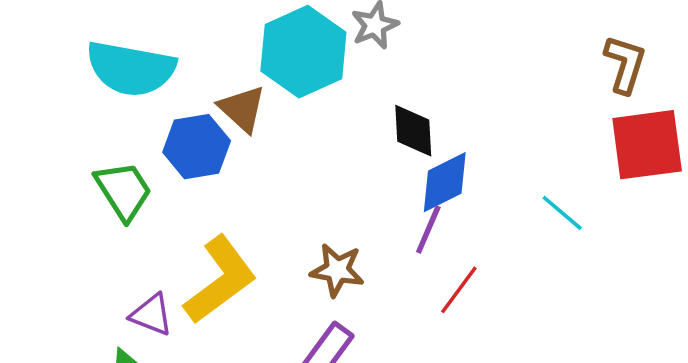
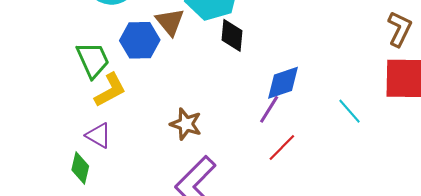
black diamond: (413, 131) -> (232, 35), moved
brown star: (337, 270) -> (186, 124), moved
yellow L-shape: (220, 280) -> (110, 90), moved, size x0.7

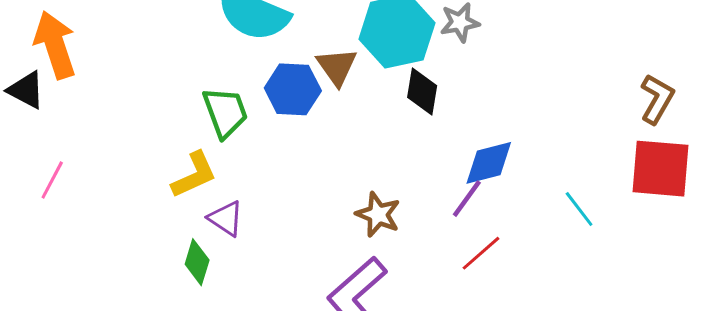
yellow L-shape: (110, 90) -> (194, 175), moved
brown star: (186, 124) -> (378, 214), moved

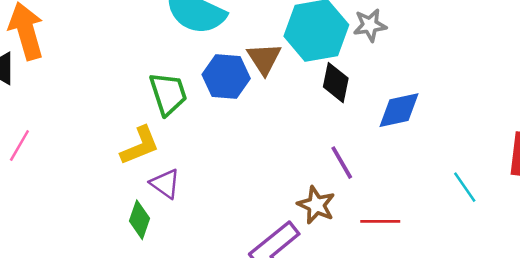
blue diamond: (489, 163) -> (399, 110), moved
purple line: (467, 199) -> (342, 163), moved, turned -68
brown star: (378, 214) -> (316, 205), moved
red line: (481, 253) -> (380, 221), turned 39

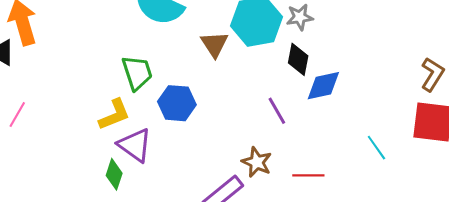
blue hexagon: (226, 76) -> (177, 103), moved
black diamond: (336, 83) -> (298, 59), moved
purple line: (342, 163) -> (277, 111), moved
purple triangle: (165, 184) -> (135, 145), size x1.4

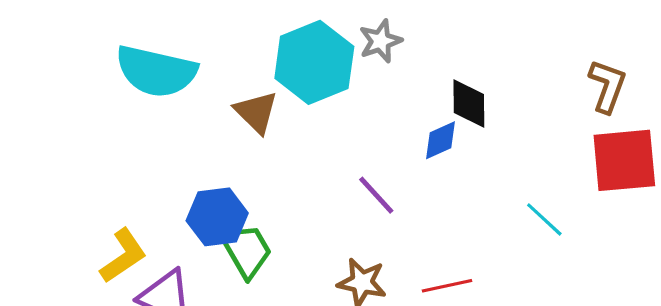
black diamond: (298, 59) -> (469, 103), moved
green trapezoid: (137, 73) -> (246, 250), moved
blue diamond: (323, 86) -> (441, 140), size x0.7

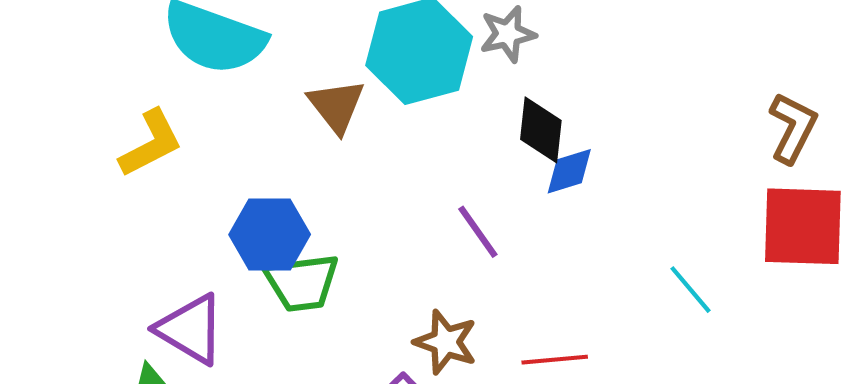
black diamond: (469, 103) -> (541, 130), moved
green trapezoid: (246, 250) -> (302, 283), turned 106
yellow L-shape: (123, 256) -> (151, 143), moved

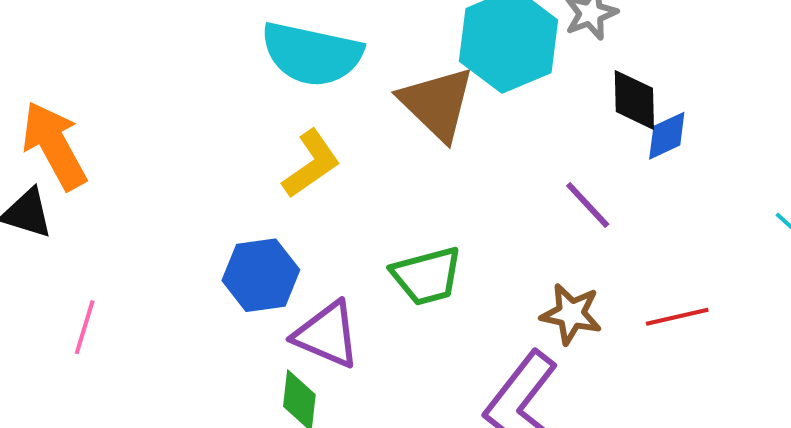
brown triangle: (336, 106) -> (437, 103), size x1.4
yellow L-shape: (151, 143) -> (311, 164), moved
blue hexagon: (270, 235) -> (261, 275), moved

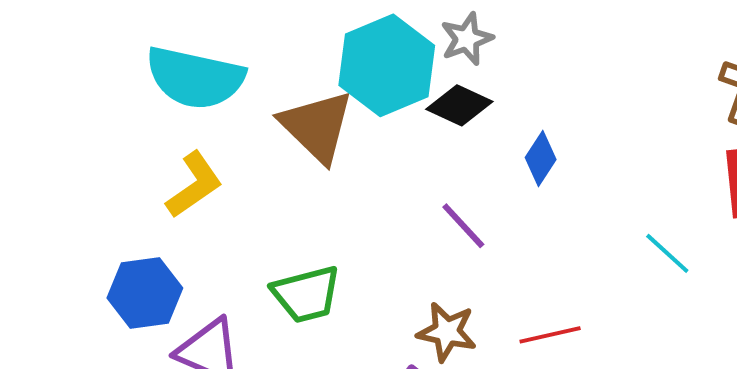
black diamond: (634, 100) -> (459, 105), moved, turned -64
blue diamond: (667, 136) -> (541, 158), turned -32

